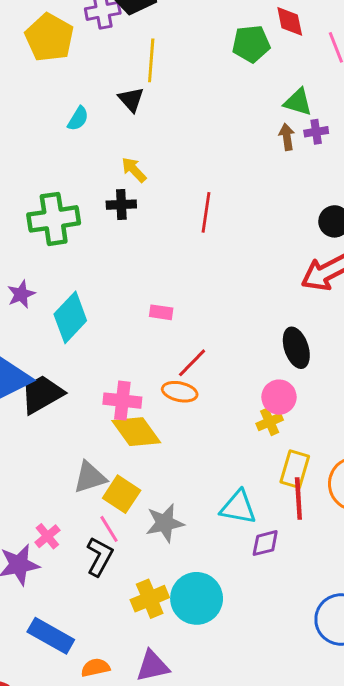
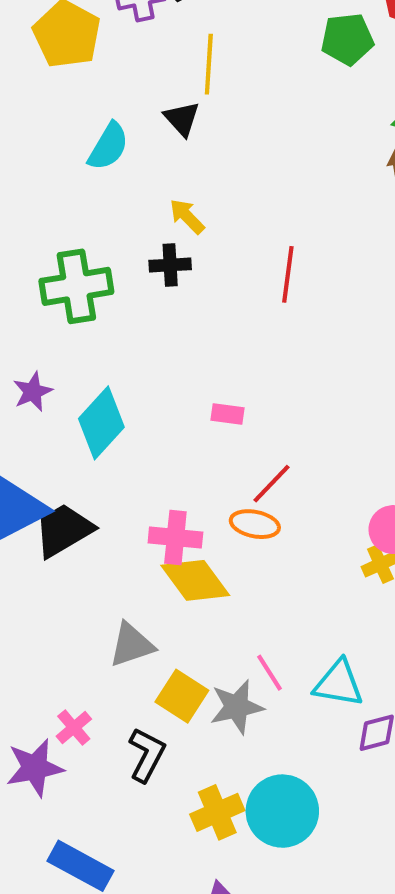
cyan semicircle: (78, 119) -> (108, 146), size x1.4
yellow square: (122, 494) -> (182, 696), moved
pink line: (109, 529) -> (270, 673), moved

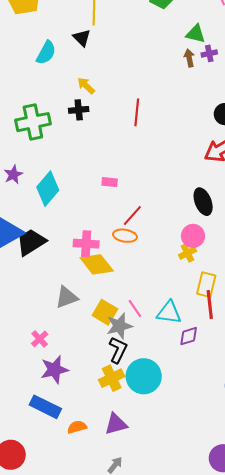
yellow square: (182, 696) -> (105, 312), moved
black L-shape: (147, 755) -> (118, 350), moved
purple star: (35, 768) -> (54, 370), moved

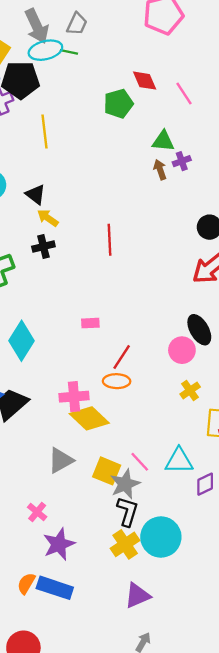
black triangle: (82, 38) -> (36, 194), moved
pink circle: (193, 236) -> (182, 350), moved
orange semicircle: (77, 427) -> (26, 583), moved, turned -36

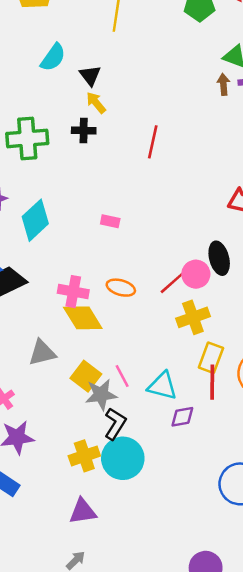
red line: (122, 357) -> (172, 283), moved
yellow cross: (190, 390) -> (193, 317), size x1.5
black L-shape: (127, 511) -> (115, 424), moved

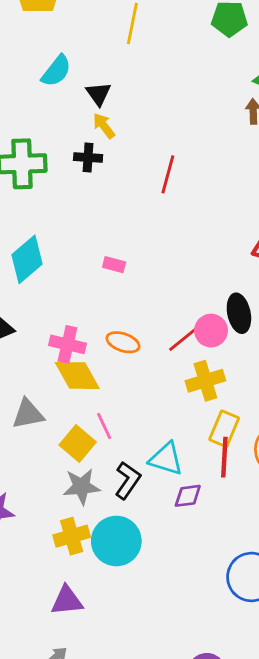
pink line: (122, 376) -> (104, 426), moved
gray star: (101, 395) -> (81, 487), moved
black L-shape: (115, 424) -> (128, 480), moved

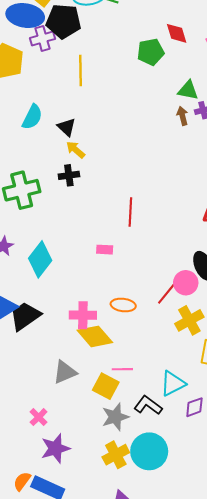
red line: (168, 174) -> (130, 212), moved
pink line: (104, 426) -> (122, 369), turned -54
cyan triangle: (166, 459) -> (173, 383), turned -32
black L-shape: (128, 480) -> (148, 405), turned -76

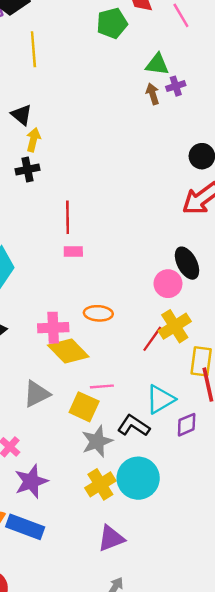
yellow arrow: (76, 150) -> (33, 140), turned 66
red line: (130, 212) -> (68, 217), moved
red line: (167, 294) -> (152, 339), moved

